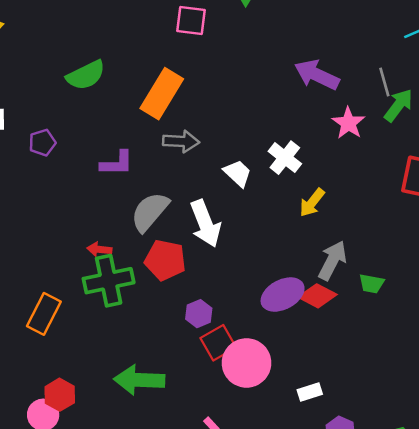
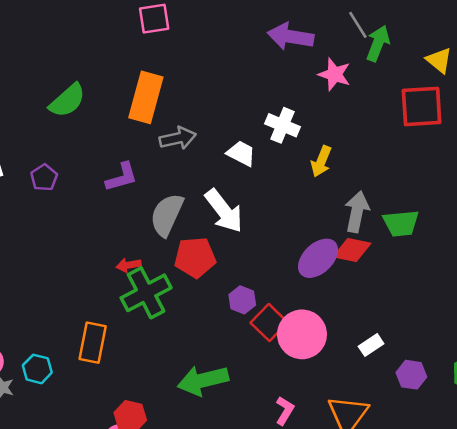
green trapezoid: (372, 284) -> (401, 223), size x1.4

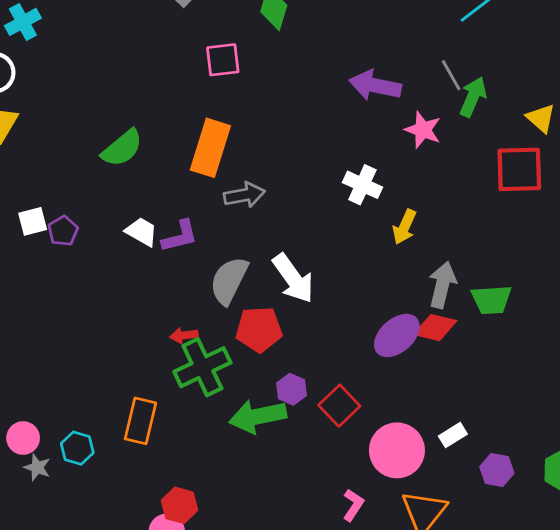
white trapezoid: (241, 153) -> (142, 232), moved
purple pentagon: (44, 178) -> (63, 231), moved
purple hexagon: (242, 300) -> (291, 389), moved
pink circle: (302, 334) -> (397, 450), moved
green arrow: (203, 380) -> (258, 416), moved

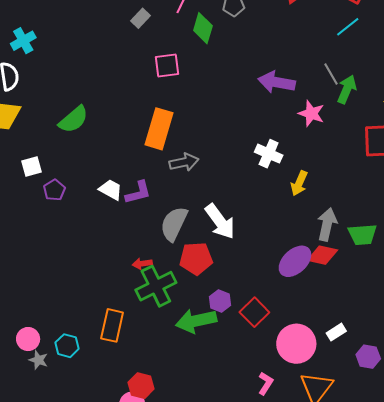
green semicircle: (122, 148) -> (73, 119), moved
white square: (33, 221) -> (32, 167), moved

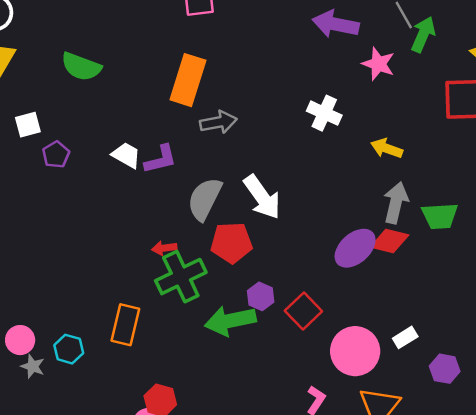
green semicircle: (73, 119) -> (81, 67), turned 60
yellow arrow: (299, 183) -> (387, 148), moved, turned 85

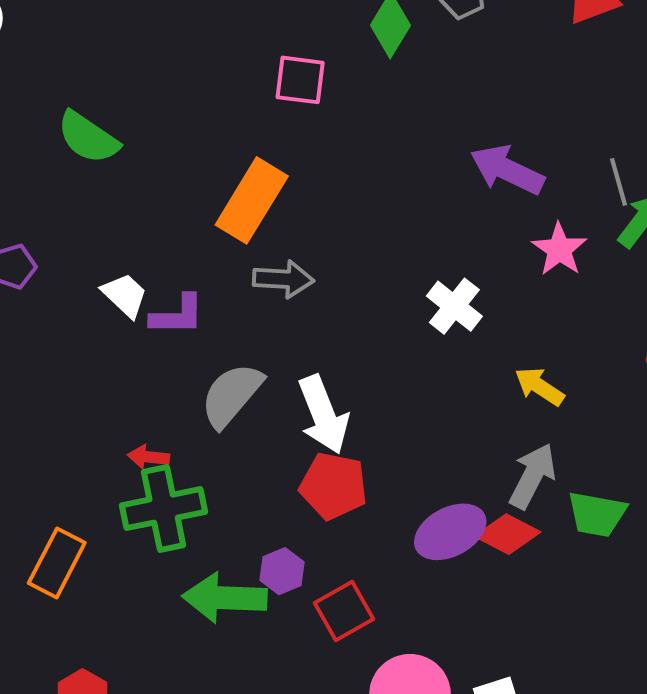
red pentagon: (231, 243) -> (333, 486), moved

